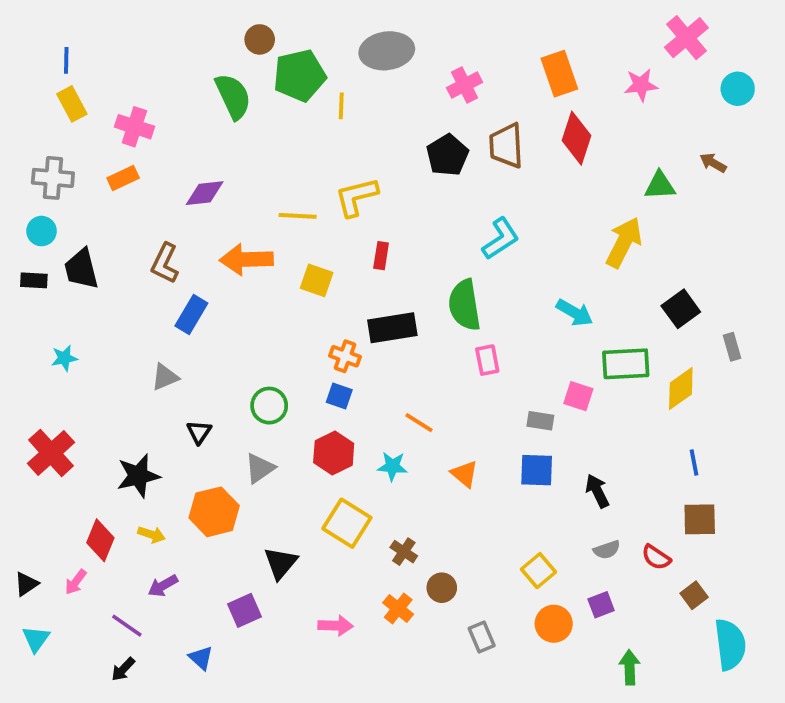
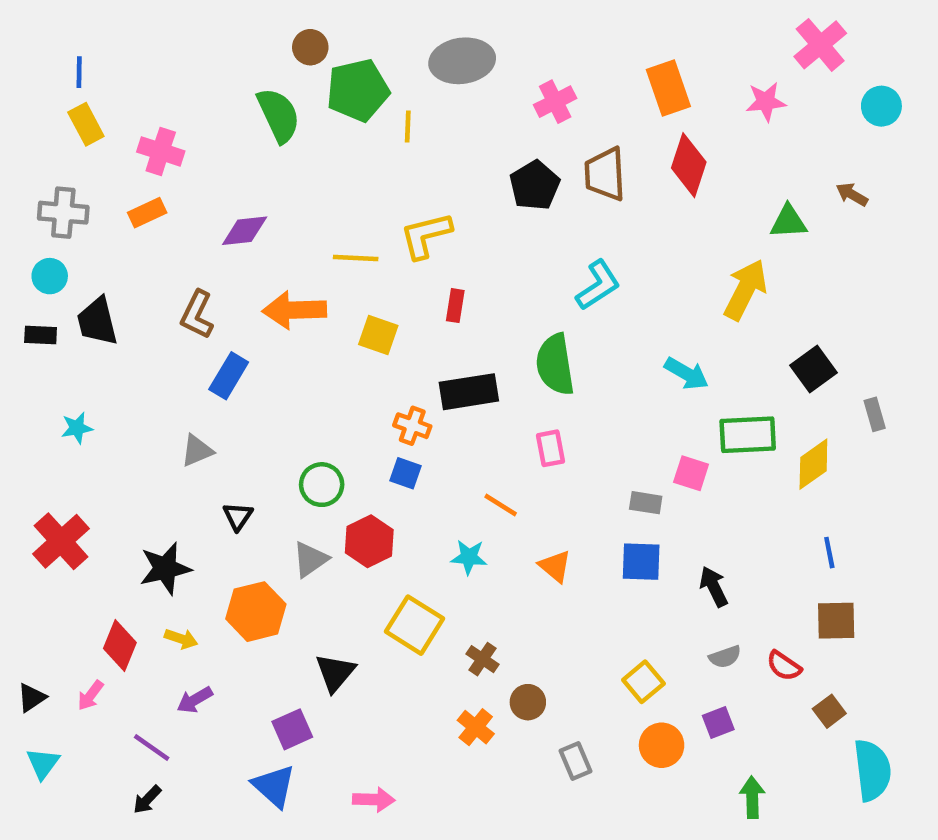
pink rectangle: (487, 360) -> (551, 448), moved
red hexagon: (334, 453) -> (369, 541), moved
pink arrow: (336, 626) -> (374, 800), moved
blue triangle: (201, 658) -> (274, 786), moved, size x1.5

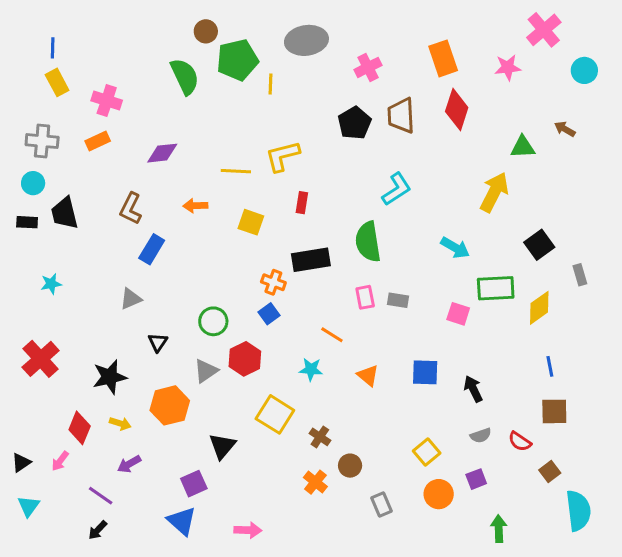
orange arrow: (294, 310) -> (195, 206), size x0.6
blue square: (405, 473) -> (269, 314), turned 35
gray rectangle: (646, 503) -> (398, 300), moved

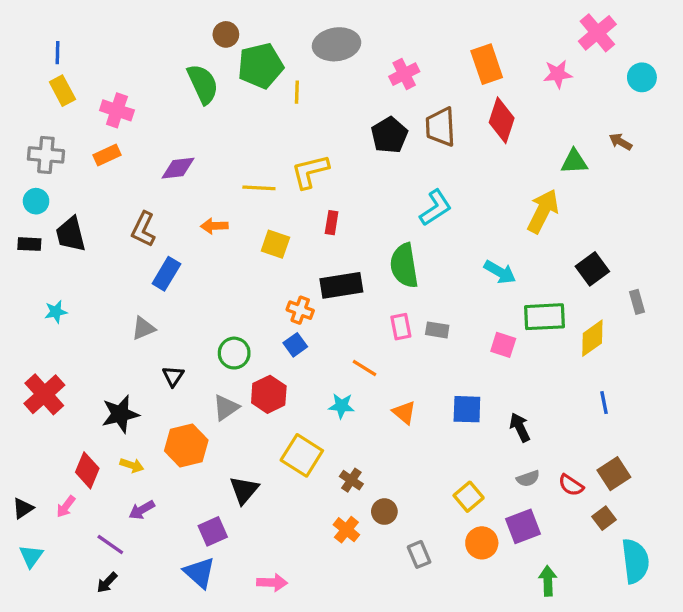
brown square: (554, 411) -> (614, 474), moved, turned -32
purple square: (476, 479) -> (523, 526), size x1.5

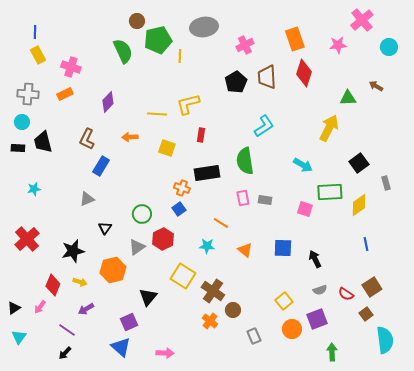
purple diamond: (178, 168) -> (108, 102), turned -40
brown cross: (351, 480) -> (213, 291), size x1.6

